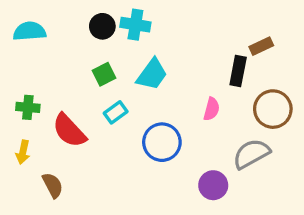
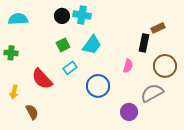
green cross: (28, 107) -> (11, 53), moved

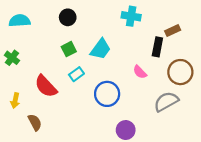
cyan cross: (82, 15) -> (131, 16), moved
green cross: (11, 53) -> (12, 58), turned 32
pink semicircle: (128, 66) -> (140, 72), turned 120
purple circle: (129, 112) -> (126, 130), moved

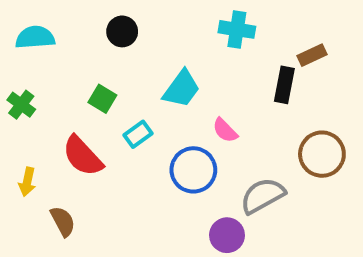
green square: (69, 49) -> (102, 99), moved, turned -32
pink semicircle: (140, 72) -> (225, 130), moved
brown circle: (180, 72) -> (322, 154), moved
gray semicircle: (166, 102) -> (263, 196), moved

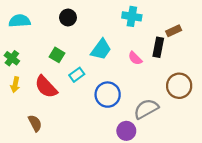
pink semicircle: (225, 130) -> (135, 58), moved
yellow arrow: (27, 182) -> (15, 85), moved

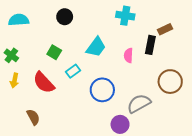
pink semicircle: (135, 58) -> (128, 55), turned 48

